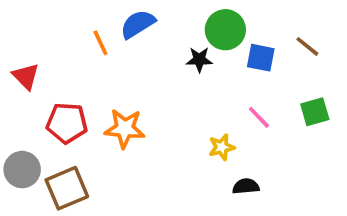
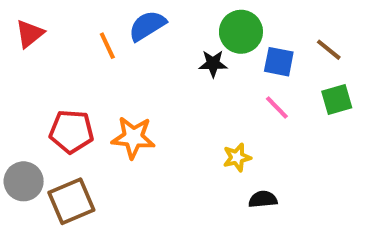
red triangle: (26, 76) -> (30, 34), moved, turned 36
green square: (315, 112) -> (337, 100), moved
pink line: (259, 117) -> (277, 108), moved

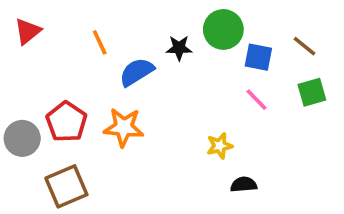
blue semicircle: (147, 26) -> (137, 72), moved
black star: (213, 64) -> (179, 48), moved
red pentagon: (71, 131) -> (66, 122), turned 30
gray circle: (24, 181) -> (22, 138), moved

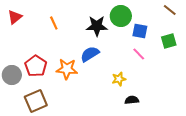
brown line: (305, 46) -> (170, 10), moved
black star: (179, 48) -> (97, 26), size x1.5
blue semicircle: (137, 72) -> (90, 54), moved
green square: (312, 92) -> (169, 41), moved

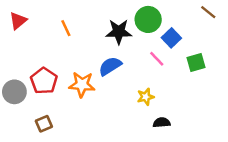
blue square: (140, 31) -> (171, 38), turned 35
green square: (169, 41) -> (196, 62), moved
pink line: (139, 54) -> (157, 59), moved
brown square: (36, 101) -> (44, 124), size x0.6

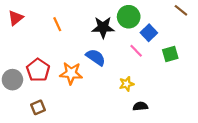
blue semicircle: (110, 66) -> (96, 57), turned 66

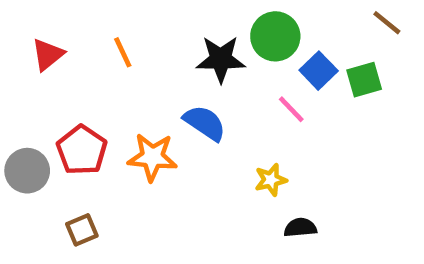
red triangle: (16, 18) -> (48, 55), moved
green square: (170, 54) -> (364, 80), moved

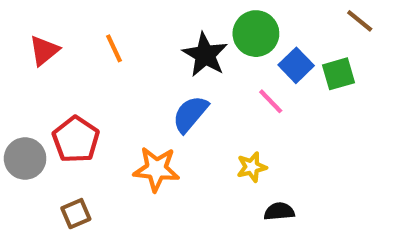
black star: (221, 59) -> (205, 55), turned 30
blue semicircle: (205, 123) -> (190, 114), turned -84
orange star: (152, 157) -> (156, 169), moved

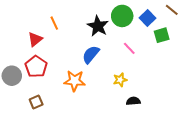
red triangle: (44, 50) -> (35, 39), moved
blue square: (296, 65) -> (147, 18), moved

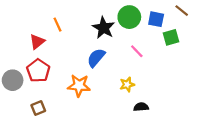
blue square: (147, 18) -> (156, 19), turned -35

